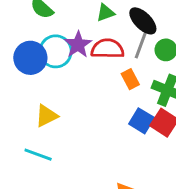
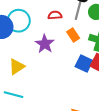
purple star: (78, 45) -> (45, 44), moved
red semicircle: (107, 49) -> (55, 15), size x0.6

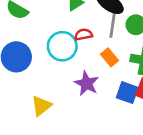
cyan circle: (19, 21) -> (62, 46), moved
purple star: (45, 44) -> (87, 84), moved

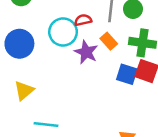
purple star: (87, 84) -> (86, 52), moved
yellow triangle: (41, 106) -> (24, 91), moved

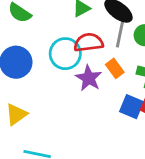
red semicircle: (83, 20) -> (89, 42), size x1.5

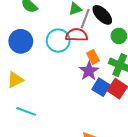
gray line: (120, 34) -> (85, 19), moved
purple star: (89, 78) -> (89, 71), moved

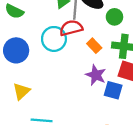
purple star: (89, 71) -> (96, 75), moved
blue square: (101, 87) -> (113, 90), moved

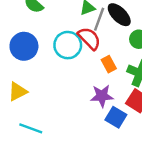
red semicircle: (71, 28) -> (89, 38), turned 45
purple star: (96, 75) -> (102, 96), turned 30

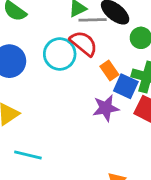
gray line: (99, 19) -> (93, 20), turned 75
blue square: (116, 117) -> (126, 86), moved

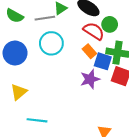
gray line: (93, 20) -> (45, 18), moved
red semicircle: (84, 43) -> (94, 31), moved

